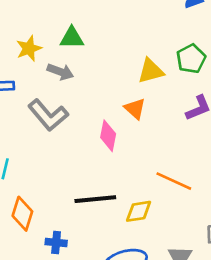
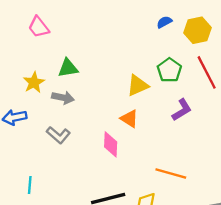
gray L-shape: (48, 115) -> (58, 135), size x0.7

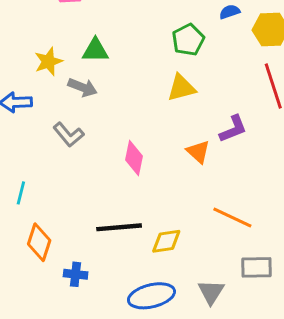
green pentagon: (169, 70) -> (188, 40), moved
orange triangle: (129, 119) -> (198, 152), moved
orange line: (171, 174) -> (232, 217), moved

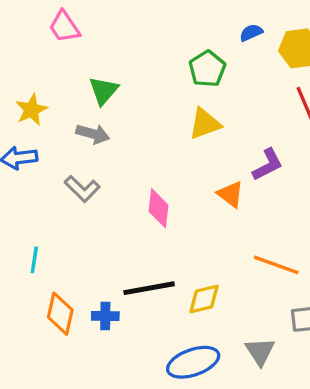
green triangle: (95, 50) -> (103, 91), turned -44
yellow star: (48, 62) -> (31, 110), moved
blue cross: (76, 274) -> (105, 316), moved

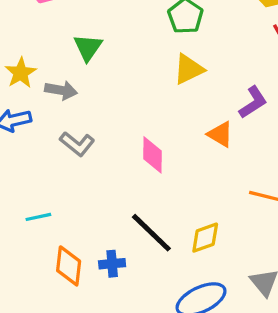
gray arrow: (93, 134) -> (61, 90), moved
cyan line: (34, 260) -> (38, 217), turned 75
black line: (149, 288) -> (151, 233), turned 60

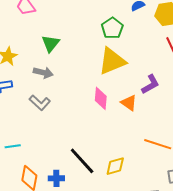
yellow triangle: (189, 69) -> (112, 61), size x1.4
gray arrow: (61, 90) -> (43, 73), moved
pink diamond: (153, 155) -> (101, 98), moved

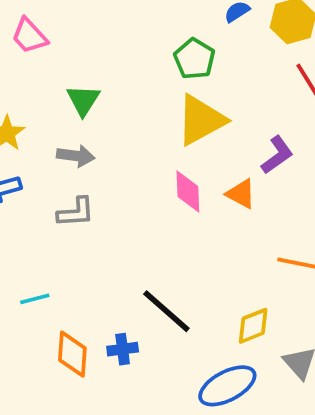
gray L-shape: (40, 103) -> (76, 212), turned -40
yellow diamond: (115, 166) -> (253, 326), moved

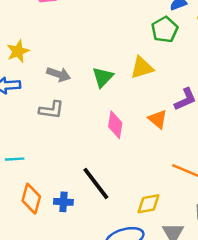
green pentagon: (194, 59) -> (165, 30), moved
green triangle: (83, 100) -> (103, 77), moved
yellow triangle: (201, 120) -> (142, 68), size x0.7
pink diamond: (188, 192) -> (115, 125), moved

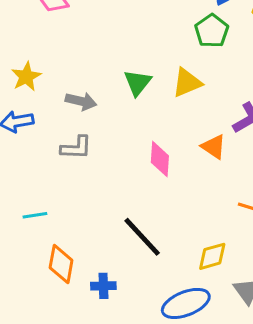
green triangle: (103, 77) -> (138, 83), moved
blue cross: (63, 202) -> (103, 286), moved

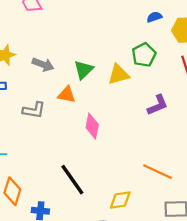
green pentagon: (212, 31) -> (144, 55), moved
gray arrow: (81, 101) -> (43, 64), moved
orange triangle: (214, 147) -> (67, 95), moved, turned -30

